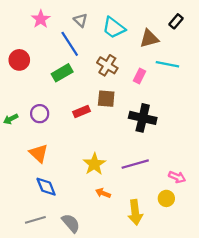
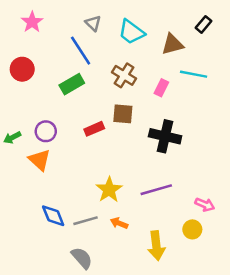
pink star: (41, 19) -> (32, 22), moved
orange triangle: (39, 153) -> (40, 160), moved
gray line: (35, 220) -> (86, 221), moved

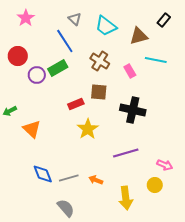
pink rectangle: (161, 88) -> (130, 71), turned -56
purple circle: (46, 131) -> (37, 75), moved
yellow star: (109, 190) -> (88, 129), moved

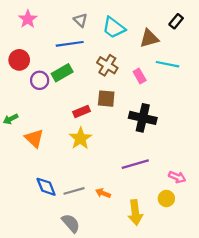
blue line: (65, 41) -> (70, 44), turned -65
yellow star: (88, 129) -> (80, 138), moved

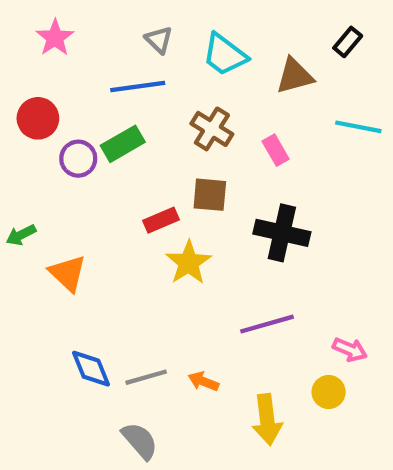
cyan line: (167, 64) -> (358, 127), moved
yellow star: (80, 138) -> (189, 263), moved

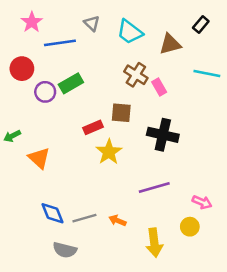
blue line: (138, 86) -> (60, 43), moved
brown cross: (212, 129) -> (136, 75), moved
gray semicircle: (140, 441) -> (65, 250), moved, turned 145

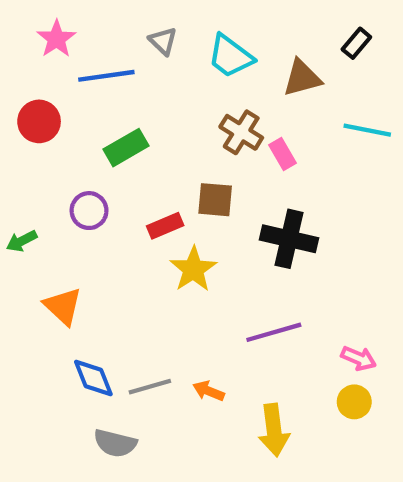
purple circle: (45, 92) -> (89, 211), moved
orange triangle: (39, 158) -> (63, 306), moved
yellow circle: (190, 227) -> (354, 402), moved

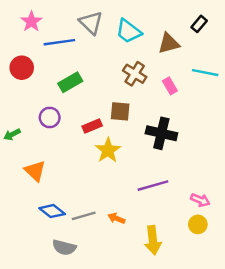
gray triangle: (163, 41) -> (91, 23), size x1.5
pink rectangle: (282, 154) -> (170, 86), moved
blue diamond: (93, 378) -> (52, 211), turned -30

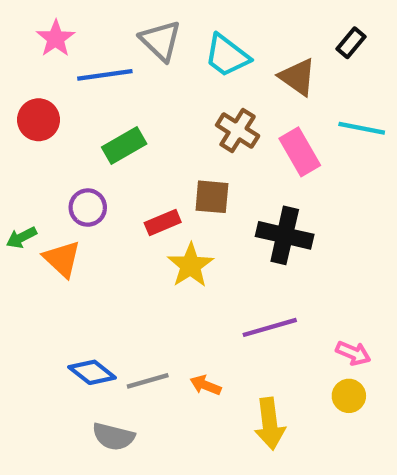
brown triangle: (169, 43) -> (298, 77), turned 50
pink rectangle: (170, 86) -> (300, 152), size x1.5
orange triangle: (35, 171) -> (62, 259), moved

